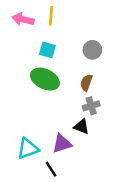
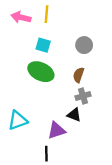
cyan triangle: (28, 148) -> (18, 120), moved
black line: (51, 169) -> (46, 154), turned 32

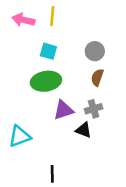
green ellipse: (41, 72) -> (46, 81), turned -35
brown semicircle: (79, 75) -> (97, 77), moved
purple triangle: (56, 130) -> (63, 110), moved

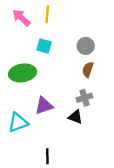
pink arrow: (23, 20) -> (21, 18), turned 30
green ellipse: (46, 81) -> (22, 73), moved
purple triangle: (63, 110) -> (44, 106), moved

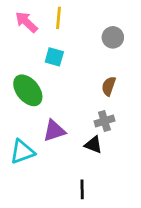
gray circle: (86, 46) -> (113, 37), moved
green ellipse: (22, 73) -> (28, 90), turned 60
black line: (47, 156) -> (82, 189), moved

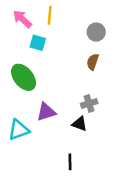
cyan square: (54, 57) -> (38, 43), moved
brown semicircle: (109, 86) -> (93, 62), moved

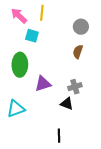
green ellipse: (24, 77) -> (20, 65), turned 40
purple triangle: (46, 112) -> (43, 84), moved

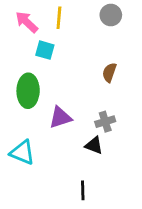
gray circle: (81, 27) -> (111, 15), moved
cyan triangle: (16, 109) -> (22, 152), turned 42

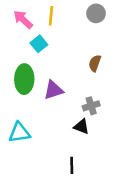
cyan square: (45, 50) -> (39, 44), turned 35
purple triangle: (60, 117) -> (53, 90), moved
cyan triangle: (22, 152) -> (19, 133), turned -30

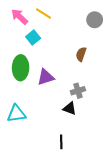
gray circle: (96, 13) -> (95, 20), moved
yellow line: (51, 16) -> (44, 14), turned -63

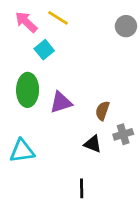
brown semicircle: (81, 54) -> (102, 111), moved
gray cross: (78, 91) -> (123, 134), moved

